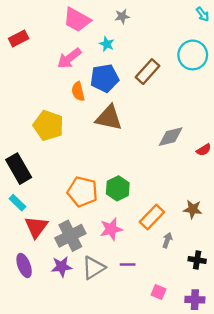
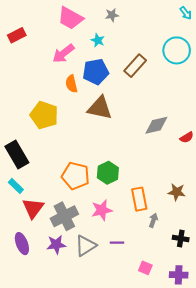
orange rectangle: (152, 217) -> (139, 199), turned -55

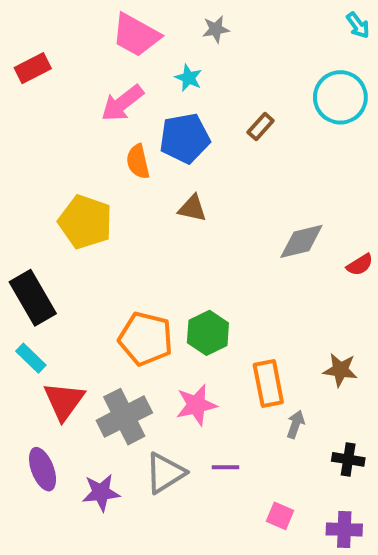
brown rectangle: (135, 66) -> (261, 127), size x0.6
brown triangle: (100, 108) -> (192, 208), size x0.6
purple star: (56, 245) -> (101, 493), moved

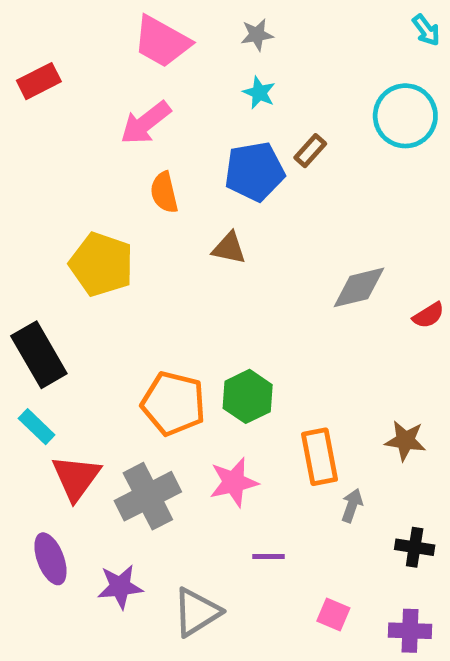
cyan star: (189, 78) -> (259, 93), moved
blue pentagon: (185, 138) -> (255, 172), moved
gray triangle: (165, 473) -> (197, 612), moved

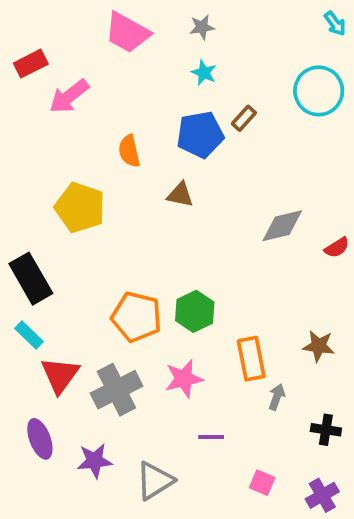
pink arrow: (146, 123) -> (69, 96), moved
purple cross: (410, 631) -> (322, 495), turned -32

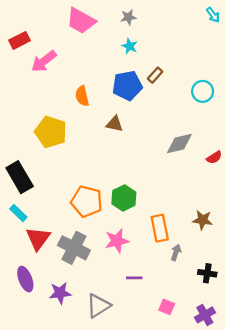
cyan circle: (319, 91) -> (203, 91), moved, size x0.7
gray cross: (116, 390) -> (74, 248), turned -36

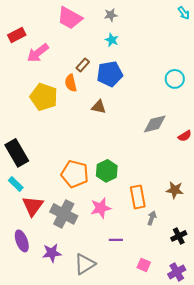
brown rectangle: (155, 75) -> (83, 65), moved
yellow pentagon: (51, 132) -> (44, 97), moved
black cross: (207, 273) -> (179, 236), turned -35

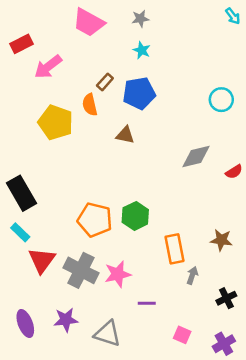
pink star: (101, 208) -> (118, 274), moved
purple ellipse: (22, 241) -> (25, 323), moved
gray triangle: (85, 264) -> (108, 334), turned 50

